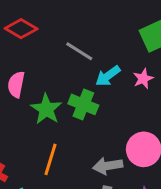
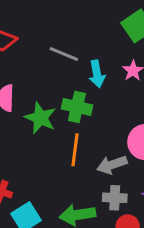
cyan arrow: (108, 76) -> (97, 74), turned -55
orange line: (50, 159) -> (75, 150), moved

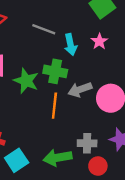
gray arrow: (112, 165) -> (80, 90), moved

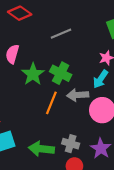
gray line: (44, 29) -> (61, 34), turned -60
cyan arrow: (71, 45) -> (100, 79), moved, turned 30

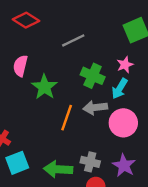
green cross: (61, 73) -> (93, 76), moved

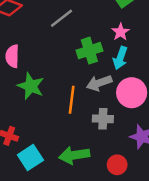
green cross: (93, 76) -> (89, 51), turned -30
green star: (44, 87) -> (31, 86), moved
gray cross: (90, 162) -> (103, 119), moved

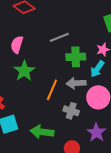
gray line: (61, 18) -> (59, 37), moved

